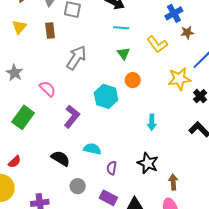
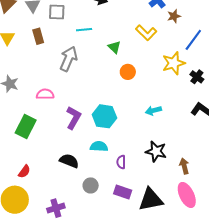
cyan line: (121, 28) -> (84, 30), moved
pink semicircle: (48, 89) -> (45, 94), turned -36
cyan hexagon: (106, 96) -> (104, 116), moved
cyan arrow: (152, 122) -> (153, 111), turned 84

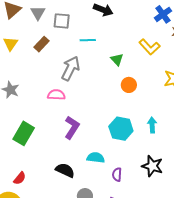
brown rectangle: (38, 36) -> (42, 44), turned 56
pink semicircle: (45, 94) -> (56, 95), moved
cyan arrow: (153, 111) -> (152, 125), turned 98
cyan hexagon: (104, 116) -> (121, 129), moved

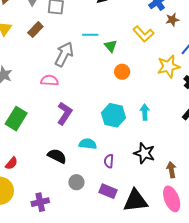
cyan line: (88, 40) -> (90, 35), moved

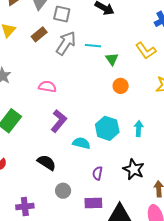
gray arrow: (64, 54) -> (66, 43), moved
cyan semicircle: (88, 144) -> (81, 143), moved
purple rectangle: (108, 191) -> (93, 203), turned -30

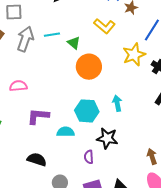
orange circle: (121, 86) -> (89, 67), size x1.6
purple L-shape: (59, 121) -> (38, 116), turned -110
black star: (134, 169) -> (107, 138), moved

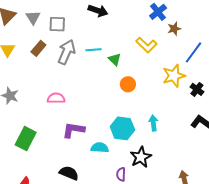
orange circle: (89, 67) -> (128, 84), size x0.6
black star: (107, 138) -> (141, 157), turned 30

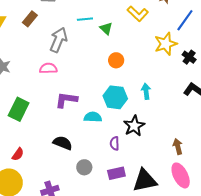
gray arrow: (66, 52) -> (59, 40), moved
orange circle: (128, 84) -> (116, 60), moved

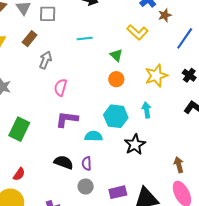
green triangle: (106, 29) -> (116, 55), moved
gray arrow: (59, 40) -> (45, 60), moved, size x0.7
yellow star: (166, 44) -> (156, 76), moved
pink semicircle: (48, 68) -> (61, 87), moved, turned -72
purple semicircle: (115, 143) -> (87, 163), moved

